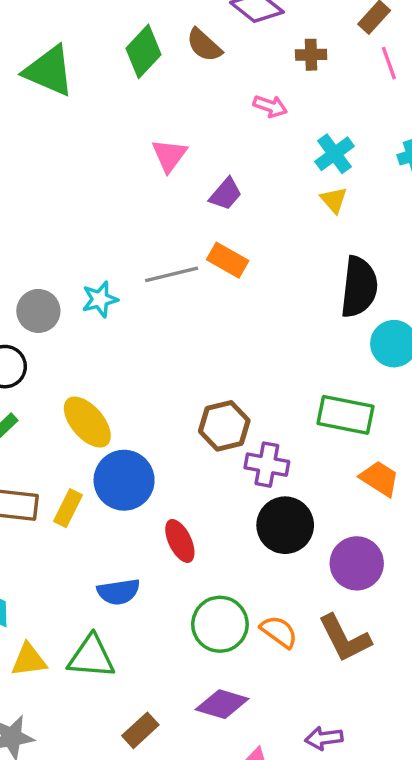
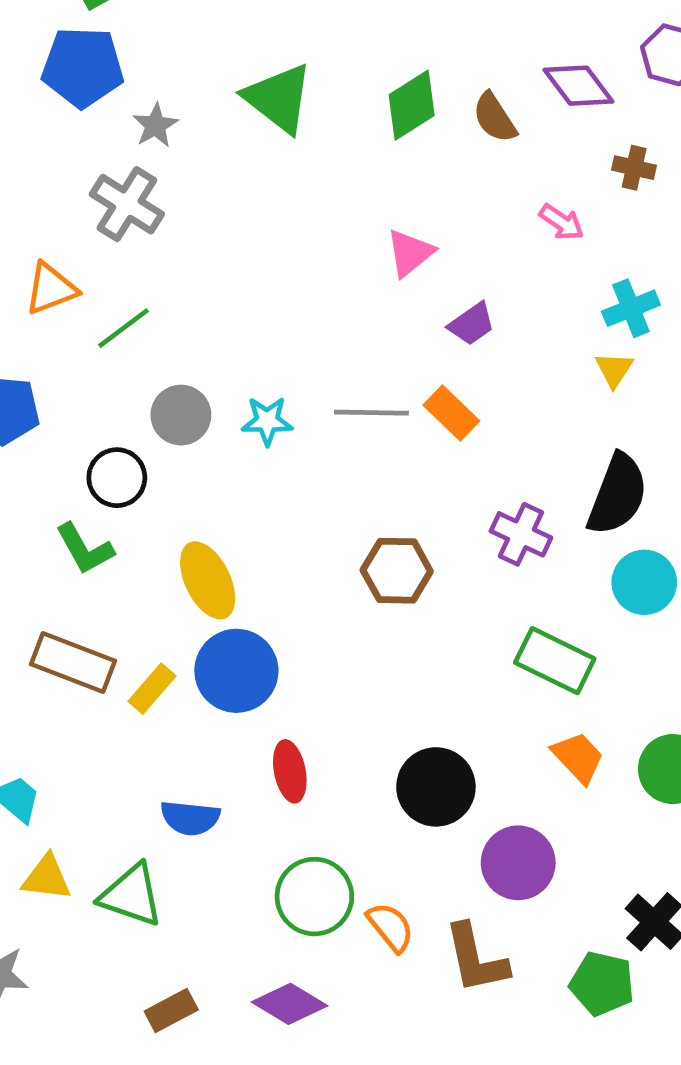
brown hexagon: (224, 426) -> (397, 571), moved
purple cross: (267, 465) -> (521, 534), moved

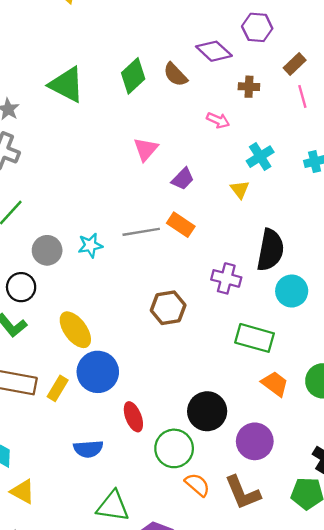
yellow triangle: (614, 370) -> (240, 189), moved
yellow triangle: (47, 878) -> (23, 492), turned 32
green triangle: (131, 895) -> (113, 506), moved
green circle: (314, 897) -> (174, 448), moved

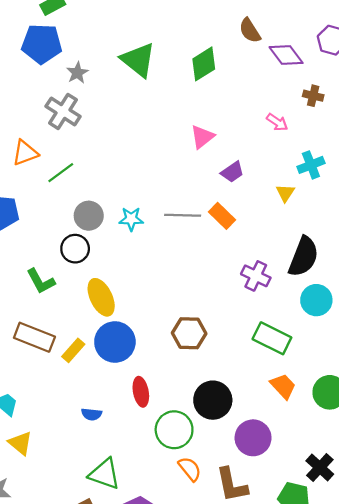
brown semicircle: (175, 75) -> (250, 31), moved
black circle: (21, 287) -> (75, 249), moved
brown hexagon: (168, 308) -> (189, 333), moved
blue semicircle: (88, 449) -> (92, 414), size x0.7

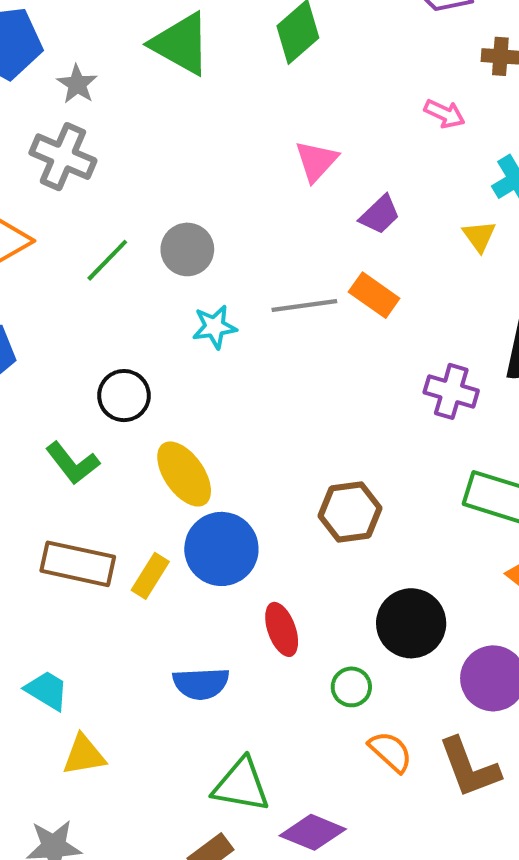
green line: (61, 173) -> (107, 260), moved
gray circle: (89, 216) -> (187, 249), moved
blue semicircle: (92, 414) -> (201, 683), size x1.5
green circle: (174, 430) -> (351, 687), size x0.6
yellow triangle: (20, 443) -> (84, 755), turned -40

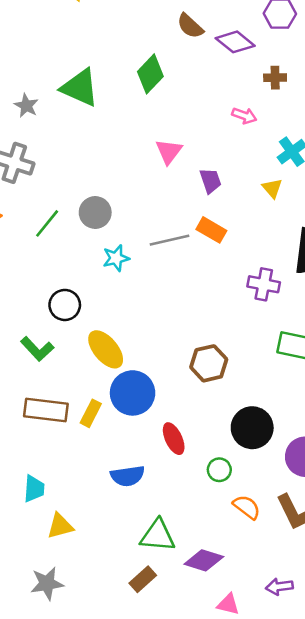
gray star: (77, 84) -> (26, 106), moved
purple trapezoid: (380, 215) -> (210, 181), turned -60
cyan trapezoid: (47, 690) -> (34, 489), turned 68

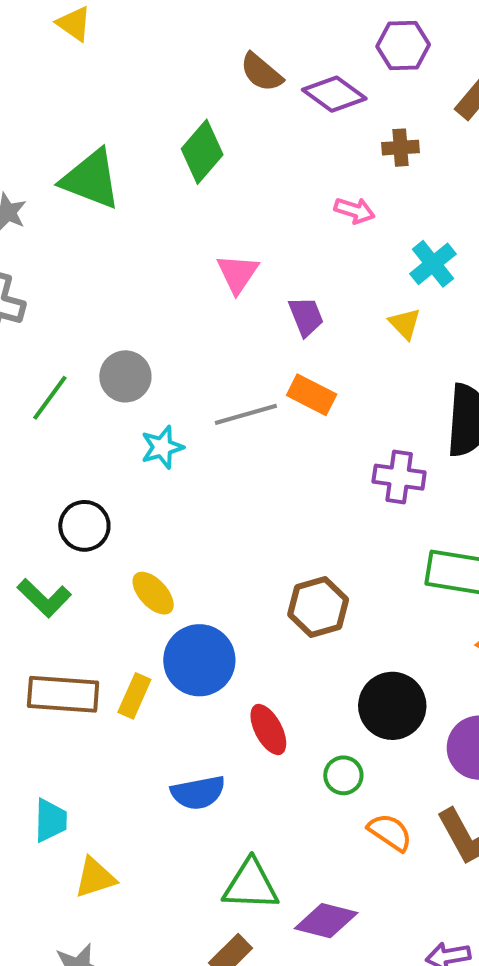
yellow ellipse: (106, 349) -> (153, 593), size x0.7

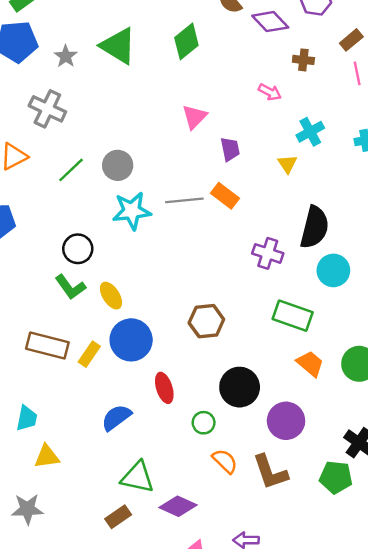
cyan star: (162, 447) -> (132, 211), size x1.5
green L-shape: (44, 598) -> (70, 287), moved
blue semicircle: (198, 793) -> (116, 417), turned 144

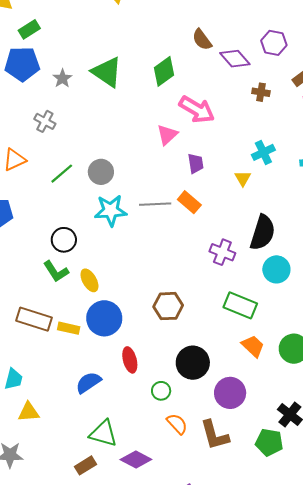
pink arrow: (270, 92) -> (197, 109), moved, size x1.8
gray cross: (47, 109) -> (45, 121), size x0.7
yellow rectangle: (89, 354) -> (69, 328), turned 65

